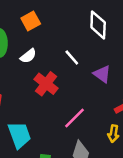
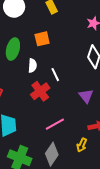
white semicircle: (28, 56) -> (32, 66), turned -64
white line: (72, 57) -> (55, 75), moved

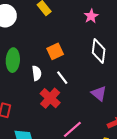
orange square: (42, 39) -> (55, 51), moved

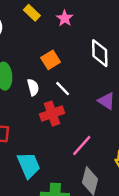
pink star: (91, 16) -> (65, 18), moved
red cross: (50, 98) -> (52, 114), turned 36

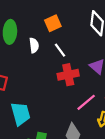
red cross: (52, 114) -> (68, 75), moved
pink line: (82, 145) -> (86, 102), moved

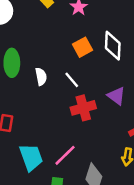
orange square: (53, 23) -> (83, 47), moved
pink line: (86, 102) -> (65, 155), moved

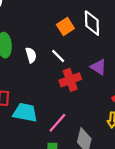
cyan trapezoid: (31, 157) -> (25, 113), moved, turned -55

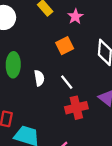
orange square: (65, 27) -> (65, 46), moved

